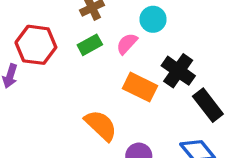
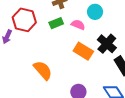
pink semicircle: (127, 44) -> (78, 25), turned 64
orange semicircle: (101, 125) -> (43, 70), moved

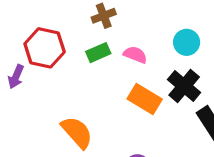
cyan circle: (95, 12) -> (187, 42), moved

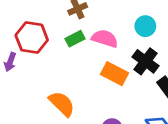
pink semicircle: (135, 55) -> (105, 39), size x1.4

